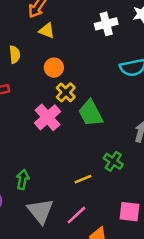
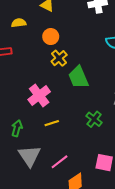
yellow semicircle: (15, 55) -> (19, 23), turned -96
pink cross: (48, 117) -> (39, 96), moved
yellow line: (83, 179) -> (52, 123), moved

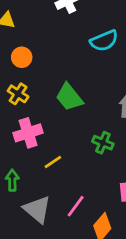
yellow cross: (59, 58) -> (18, 94), moved
pink cross: (39, 96) -> (28, 133), turned 35

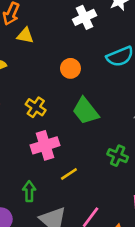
orange circle: (22, 57) -> (70, 68), moved

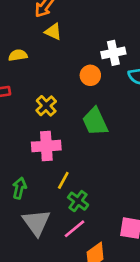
white cross: (84, 17) -> (113, 53), moved
green cross: (118, 156) -> (78, 201), moved
yellow line: (69, 174) -> (63, 180), turned -42

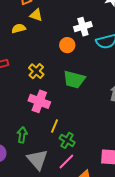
yellow semicircle: (18, 55) -> (19, 28), moved
green trapezoid: (95, 122) -> (74, 79), turned -45
pink cross: (46, 146) -> (39, 101), turned 30

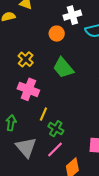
green trapezoid: (74, 79) -> (63, 68), turned 35

